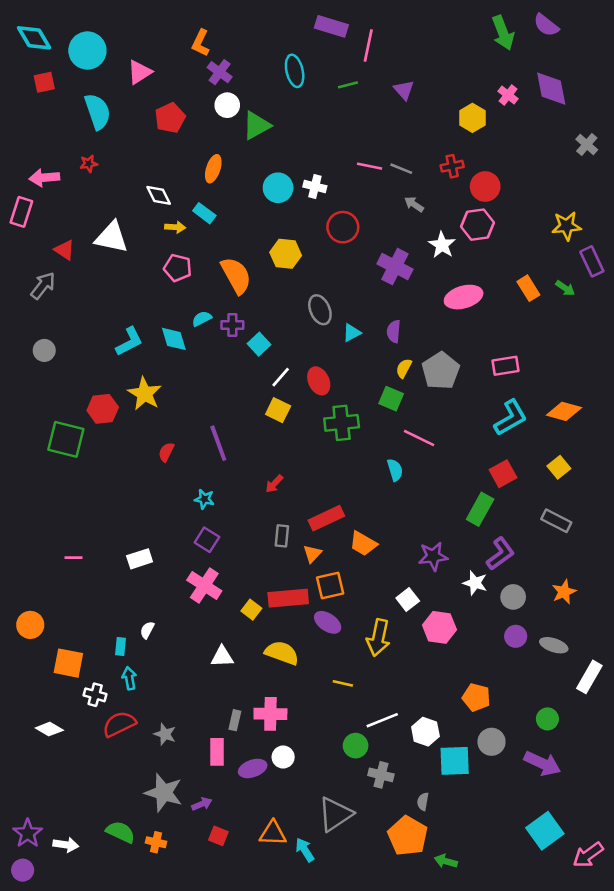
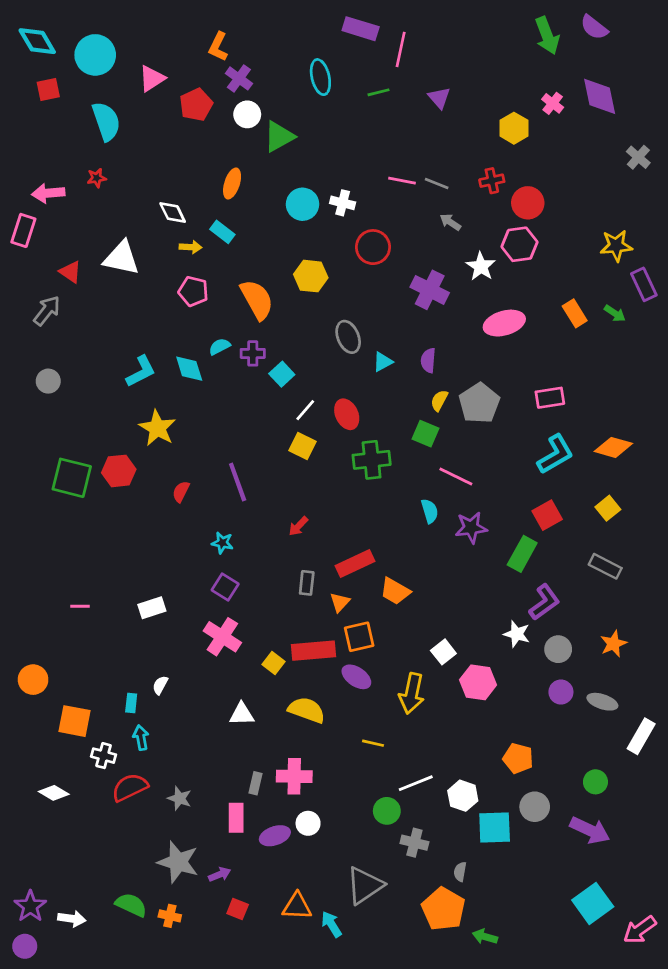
red pentagon: (170, 118) -> (196, 105), moved
red hexagon: (103, 409) -> (119, 471), moved
purple star: (433, 556) -> (471, 528), moved

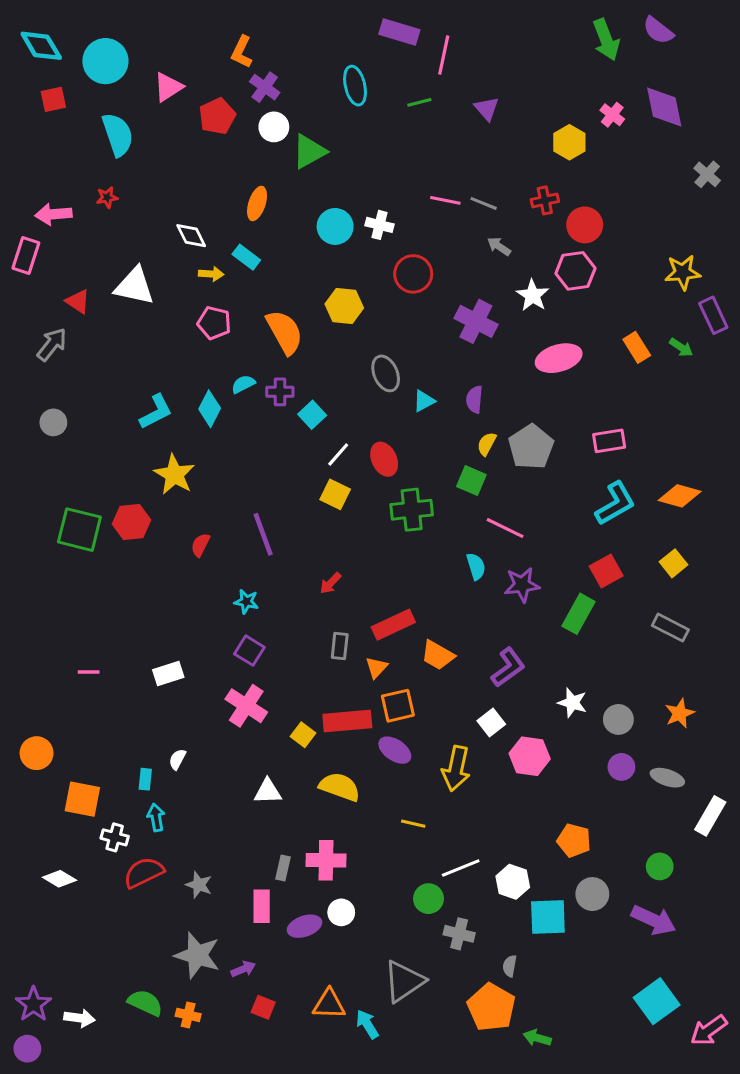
cyan diamond: (189, 369) -> (210, 409), turned 44
purple L-shape: (544, 602) -> (508, 667), moved

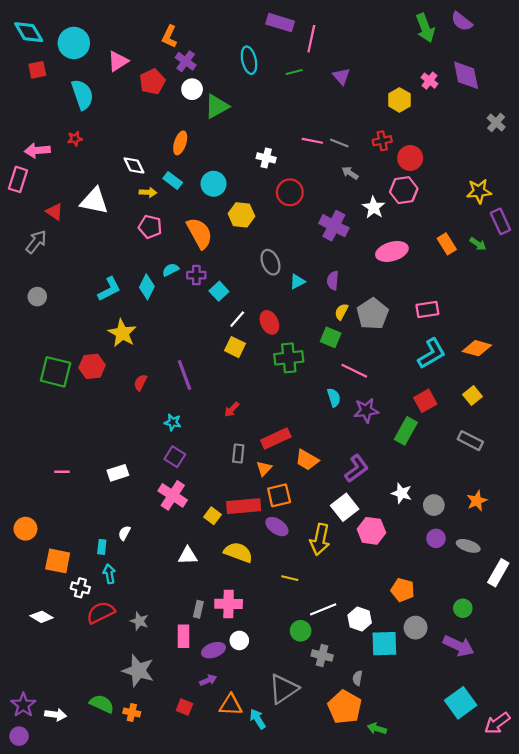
cyan circle: (335, 226) -> (214, 184), moved
white square: (491, 723) -> (345, 507), size x1.4
purple arrow: (243, 969) -> (208, 680), moved

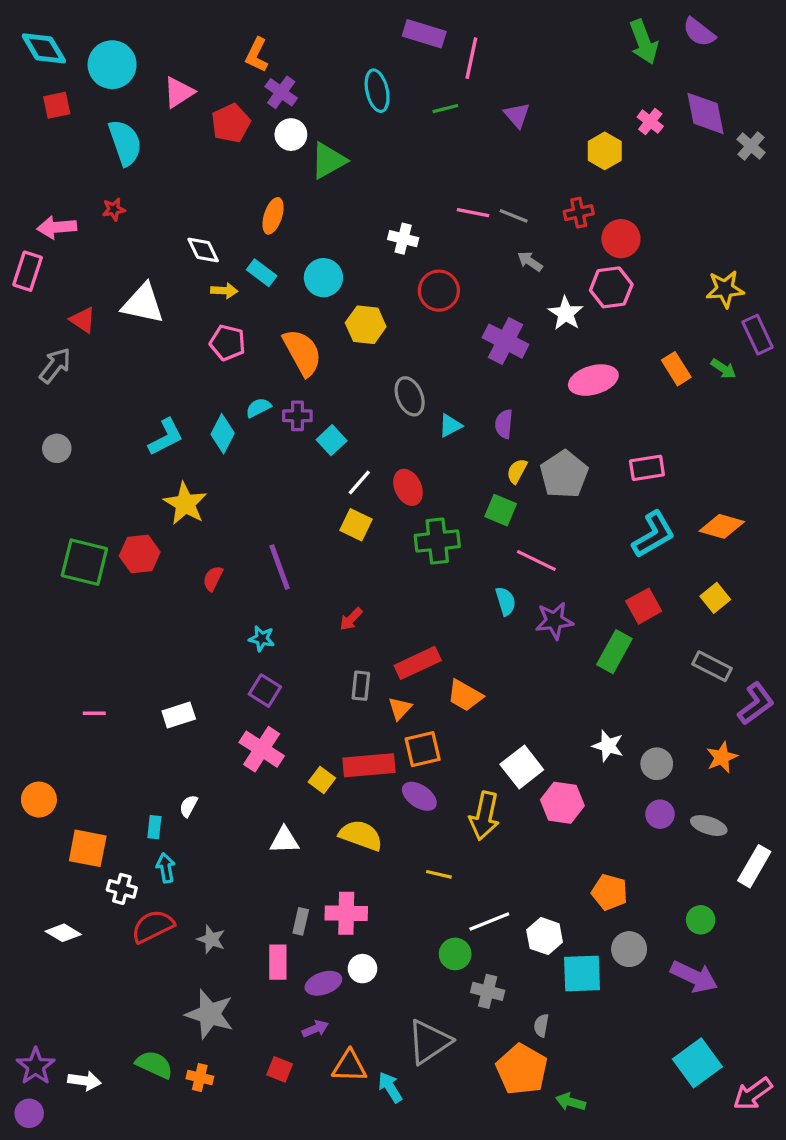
gray cross: (496, 123) -> (751, 146), moved
purple L-shape: (356, 469) -> (756, 704), moved

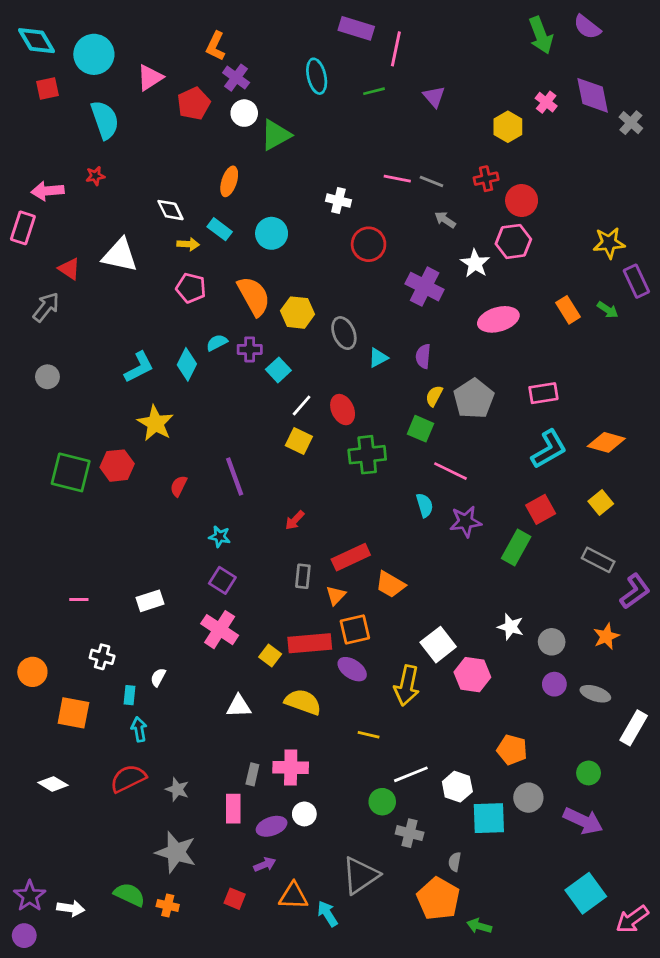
yellow hexagon: (366, 325) -> (297, 313), moved
white cross: (122, 889) -> (102, 657), moved

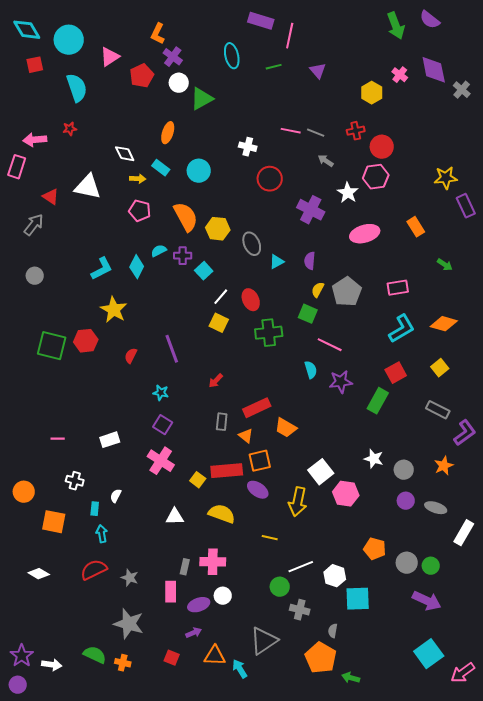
green arrow: (608, 310) -> (445, 265), moved
orange triangle: (336, 595) -> (246, 436), turned -35
gray circle: (528, 798) -> (407, 563), moved

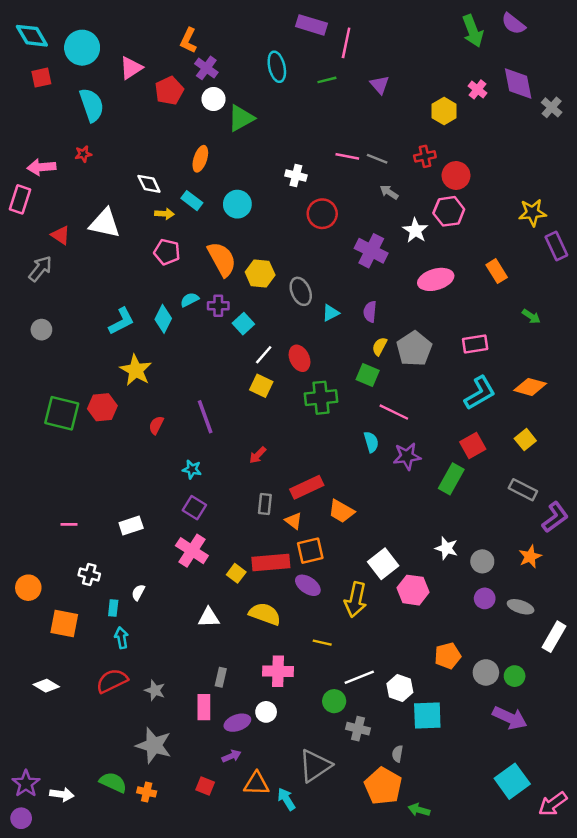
orange pentagon: (375, 549) -> (448, 656), turned -30
pink cross: (213, 562) -> (278, 671), moved

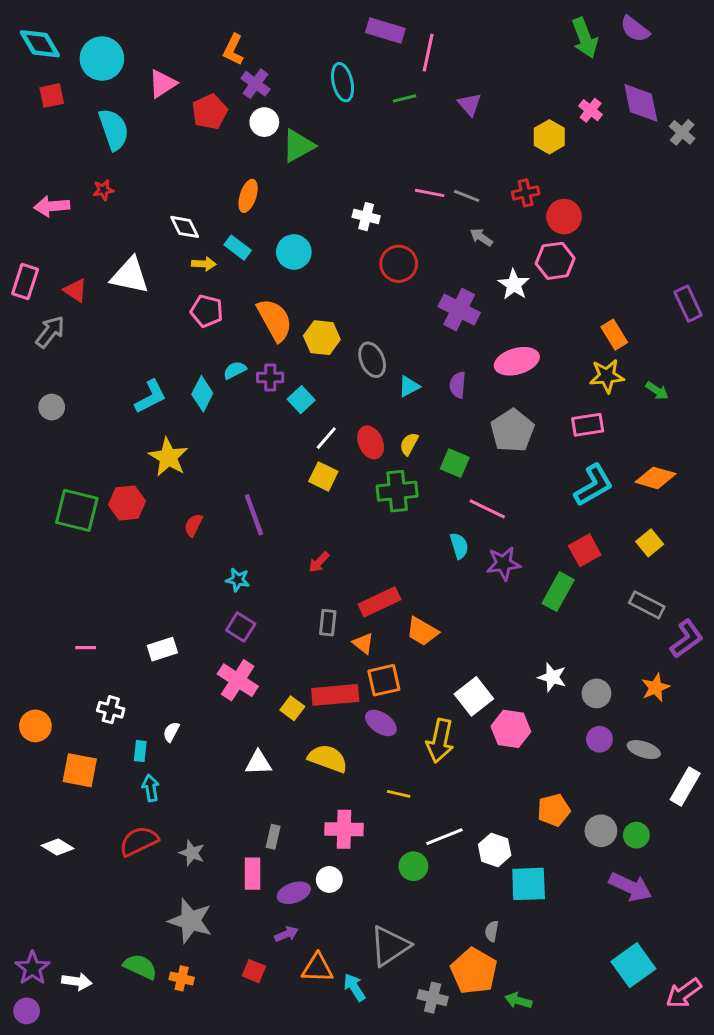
pink rectangle: (20, 199) -> (25, 282), moved
yellow star: (532, 213) -> (607, 376), moved
pink ellipse: (436, 279) -> (517, 361), moved
yellow semicircle: (380, 346) -> (409, 444), moved
gray cross: (358, 729) -> (433, 998), moved

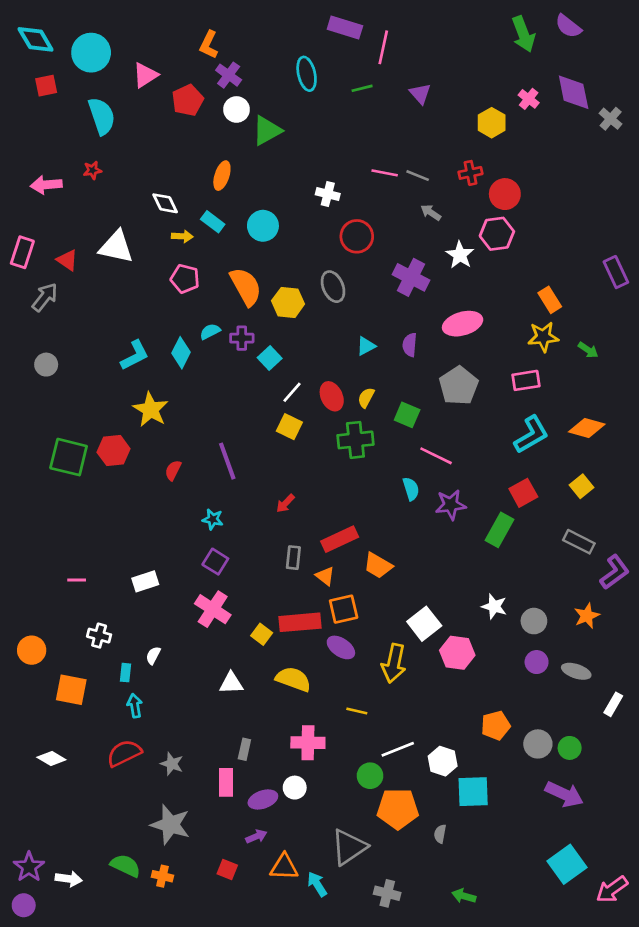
gray ellipse: (372, 360) -> (333, 287), moved
white rectangle: (685, 786) -> (613, 704), size x0.7
orange pentagon: (474, 971) -> (398, 809), moved, turned -30

